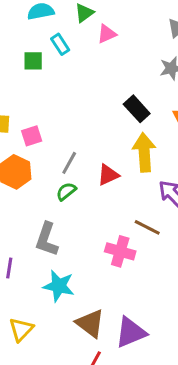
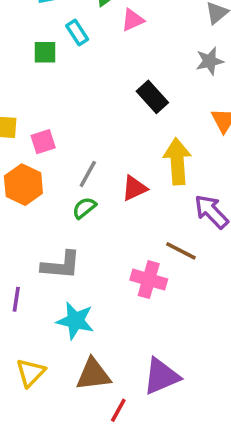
black rectangle: (137, 109) -> (152, 97), moved
gray L-shape: (47, 239) -> (61, 265), turned -104
brown triangle: (90, 323) -> (93, 374), moved, turned -44

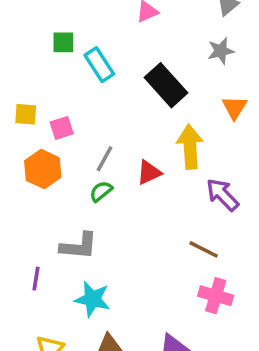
cyan rectangle: (77, 32) -> (99, 65), moved, size x1.4
black rectangle: (152, 97) -> (166, 85), size x1.4
brown line: (181, 251) -> (204, 249), moved
pink cross: (149, 280) -> (216, 296), moved

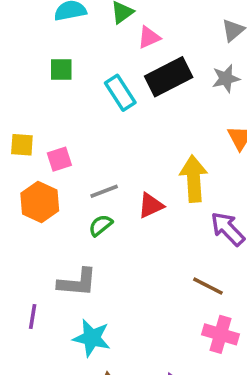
cyan rectangle: (99, 65) -> (120, 93), moved
black rectangle: (166, 85) -> (169, 77), moved, turned -75
gray line: (104, 159) -> (104, 191), turned 40

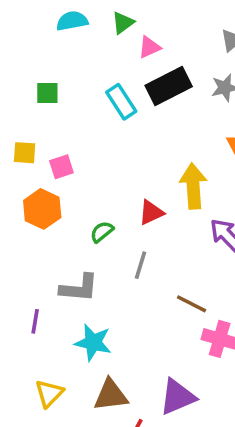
green square: (61, 70) -> (47, 93), moved
gray line: (104, 191) -> (141, 265), moved, turned -52
brown line: (208, 286) -> (191, 304), moved

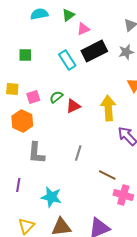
red triangle: (151, 212) -> (73, 106), moved
green semicircle: (102, 232) -> (56, 97), moved
gray L-shape: (79, 288) -> (36, 153), moved, turned 90

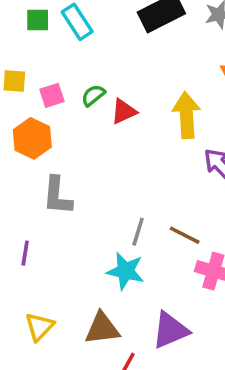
cyan rectangle: (67, 60) -> (77, 22), moved
gray line: (78, 153) -> (138, 232), moved
cyan star: (51, 197) -> (125, 271), moved

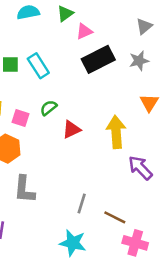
pink square: (52, 95) -> (21, 118), turned 36
green semicircle: (93, 95) -> (49, 108), moved
gray line: (138, 232) -> (82, 203), moved

